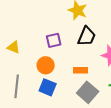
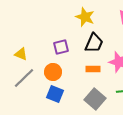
orange rectangle: (81, 70) -> (93, 69), moved
gray line: (17, 86) -> (24, 78), moved, turned 40

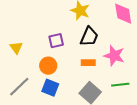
yellow triangle: (21, 54) -> (16, 48), turned 32
gray line: (24, 78) -> (19, 87), moved

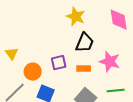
purple square: (56, 41) -> (59, 63), moved
orange circle: (48, 66) -> (33, 72), moved

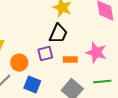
black trapezoid: (85, 43) -> (58, 34), moved

